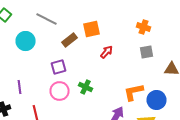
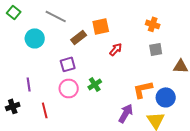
green cross: (86, 87) -> (95, 84), turned 32

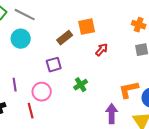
gray line: (56, 16) -> (25, 15), moved
pink circle: (69, 88) -> (42, 92), moved
purple arrow: (126, 113) -> (112, 114), turned -30

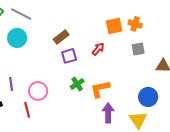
orange square: (87, 27) -> (114, 26), moved
purple square: (54, 65) -> (69, 56), moved
orange L-shape: (129, 90) -> (100, 89), moved

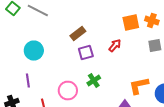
cyan circle: (17, 38) -> (34, 50), moved
orange L-shape: (100, 89) -> (139, 86), moved
pink circle: (38, 91) -> (68, 90), moved

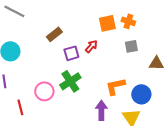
purple square: (86, 52) -> (71, 53), moved
green cross: (94, 80) -> (70, 81), size x1.5

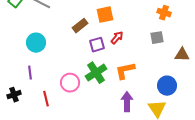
orange cross: (128, 21) -> (164, 13), moved
orange square: (107, 23) -> (105, 15), moved
orange L-shape: (115, 86) -> (125, 71), moved

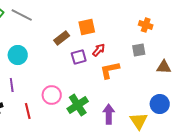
orange L-shape: (125, 71) -> (110, 70), moved
green cross: (96, 73) -> (78, 105), moved
blue circle: (167, 86) -> (160, 104), moved

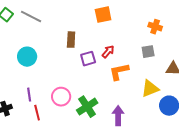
orange square: (87, 27) -> (103, 15), moved
brown rectangle: (62, 38) -> (71, 40), turned -49
purple line: (12, 85) -> (29, 95), moved
yellow triangle: (139, 121) -> (150, 89), moved, turned 42

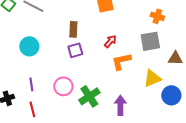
gray square: (148, 52) -> (150, 41), size x1.5
purple square: (88, 59) -> (75, 50), moved
red line: (37, 113) -> (32, 109), moved

